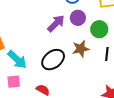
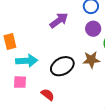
purple arrow: (56, 23) -> (59, 20), moved
cyan arrow: (17, 60) -> (27, 61), turned -55

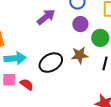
red semicircle: (48, 95) -> (27, 84), moved

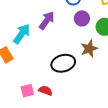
cyan arrow: (15, 58) -> (22, 34), moved, turned -35
black ellipse: (51, 63) -> (63, 63), turned 30

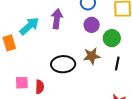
purple arrow: (47, 20) -> (57, 19), turned -42
red semicircle: (46, 91) -> (40, 87), turned 56

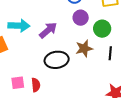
purple arrow: (57, 19) -> (48, 30), moved, turned 48
cyan arrow: (29, 26) -> (19, 26), turned 50

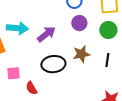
green circle: (102, 29) -> (108, 30), moved
pink square: (18, 83) -> (13, 73), moved
red semicircle: (36, 85) -> (31, 88), turned 152

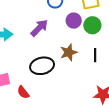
purple circle: (79, 23) -> (74, 21), moved
purple arrow: (46, 34) -> (39, 28), moved

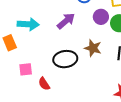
brown star: (69, 52) -> (93, 48), turned 30

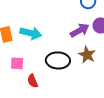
purple arrow: (66, 21) -> (80, 30), moved
cyan arrow: (28, 24) -> (31, 33), moved

